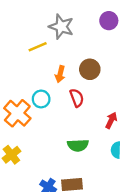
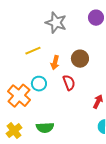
yellow line: (38, 47) -> (33, 51), moved
green semicircle: (78, 145) -> (45, 128), moved

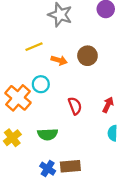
orange arrow: (55, 63) -> (59, 60), turned -88
red semicircle: (69, 83) -> (75, 106), moved

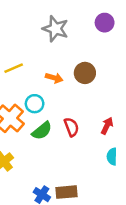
yellow line: (34, 47) -> (14, 68), moved
green semicircle: (48, 134) -> (42, 131), moved, turned -36

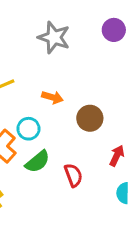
brown circle: (85, 73) -> (90, 118), moved
red semicircle: (71, 127) -> (73, 175), moved

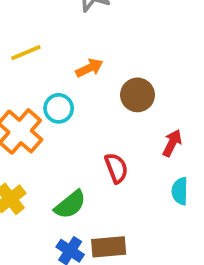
orange arrow: (52, 97) -> (89, 68), turned -42
green semicircle: (37, 162) -> (70, 205), moved

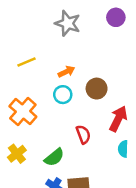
cyan circle: (59, 108) -> (63, 95), moved
red arrow: (172, 143) -> (118, 119), size x1.5

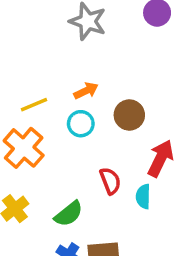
yellow line: (27, 62) -> (34, 105), moved
cyan semicircle: (123, 149) -> (143, 196), moved

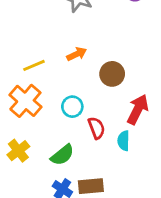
cyan circle: (81, 124) -> (72, 107), moved

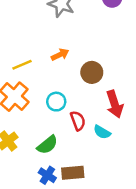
red arrow: (138, 109) -> (115, 104), turned 136
cyan semicircle: (123, 141) -> (102, 132), turned -60

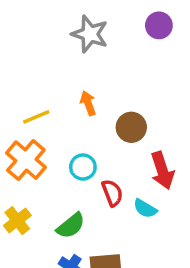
orange arrow: (60, 55) -> (88, 103), turned -84

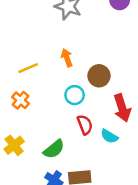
orange cross: (26, 160) -> (20, 100), size x0.6
cyan circle: (83, 167) -> (75, 95), moved

